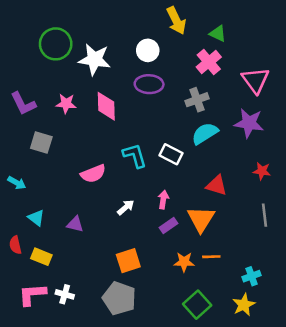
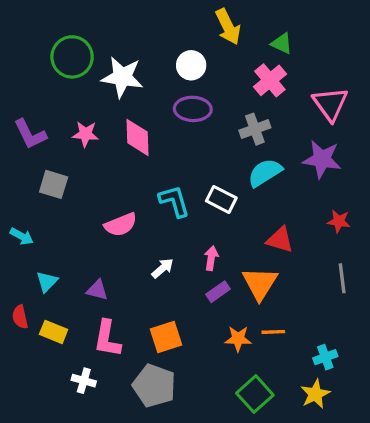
cyan triangle: (36, 218) -> (47, 282), turned 36
pink L-shape: (32, 294) -> (107, 339), moved, turned -76

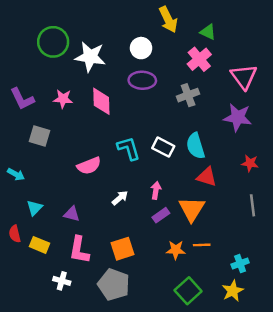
cyan semicircle: (265, 173) -> (196, 146), moved, turned -75

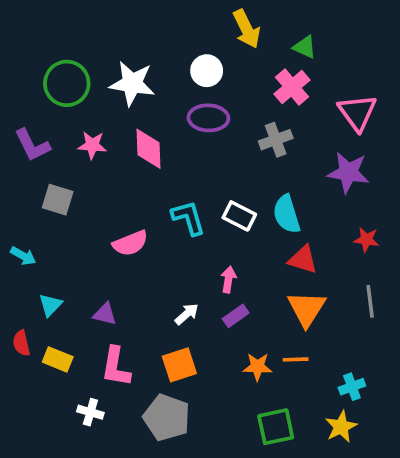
green circle: (53, 42) -> (67, 83), moved
white arrow: (120, 198) -> (187, 314), moved
orange triangle: (192, 209) -> (307, 309), moved
green square: (188, 291) -> (276, 427), turned 30

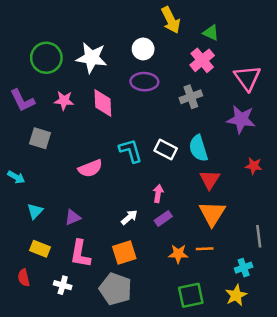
red triangle: (303, 260) -> (210, 180), turned 45
gray line: (370, 301) -> (259, 236), moved
purple triangle: (105, 314) -> (73, 217), turned -36
red semicircle: (21, 343) -> (24, 278), moved

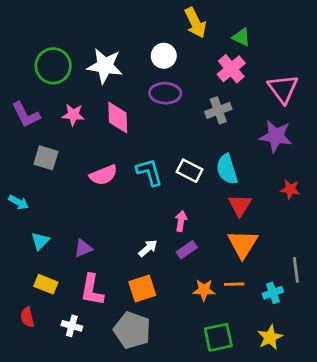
pink semicircle: (90, 168) -> (103, 175), moved
cyan cross: (244, 268) -> (273, 293), moved

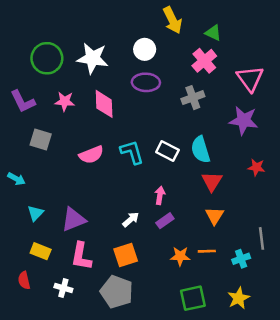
orange triangle: (243, 244) -> (214, 216), size x0.7
purple triangle: (83, 248) -> (74, 219), size x1.5

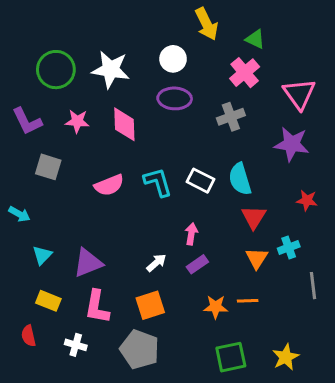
cyan cross: (241, 259) -> (289, 248), moved

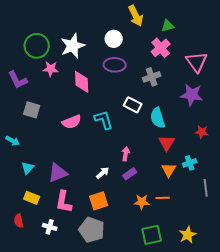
green triangle: (255, 39) -> (168, 26), turned -40
white star: (111, 70) -> (73, 46), turned -30
pink star: (77, 121) -> (51, 69), moved
white rectangle: (200, 181) -> (133, 105), moved

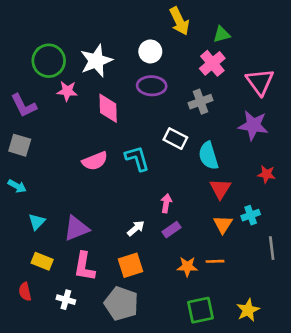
gray square: (32, 110) -> (20, 145), moved

